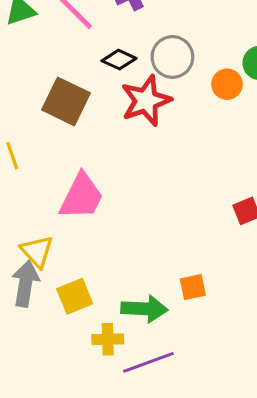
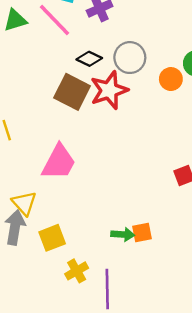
brown square: (66, 101) -> (72, 92), moved
green arrow: (144, 309) -> (123, 234), moved, size x0.7
yellow cross: (108, 339) -> (77, 271), turned -30
purple line: (148, 362) -> (107, 289), turned -72

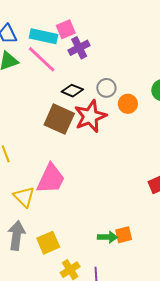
gray circle: (130, 58) -> (106, 88), size x0.7
orange circle: (171, 79) -> (128, 104), moved
yellow triangle: (24, 203) -> (24, 197), moved

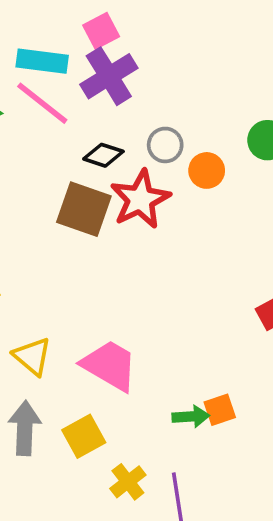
pink square: (66, 29) -> (101, 31), moved
purple cross: (79, 48) -> (109, 76), size x1.4
pink trapezoid: (51, 179) -> (110, 365), moved, turned -80

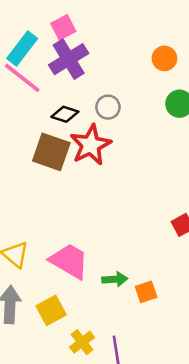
cyan rectangle: (42, 61) -> (22, 48), turned -60
orange circle: (207, 170) -> (164, 58), moved
green arrow: (191, 417) -> (115, 279), moved

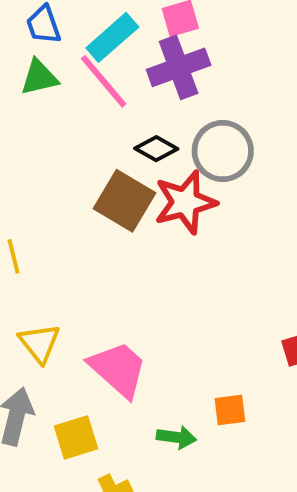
gray circle: (108, 107) -> (223, 151), size x1.6
green arrow: (115, 279) -> (176, 437), moved
orange square: (146, 292) -> (230, 410), moved

